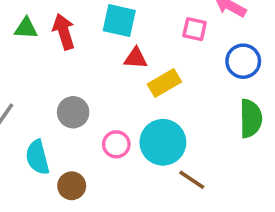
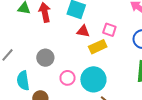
pink square: (195, 29) -> (109, 30), moved

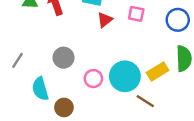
red triangle: (83, 31) -> (105, 20), turned -40
yellow rectangle: (98, 47) -> (158, 72), moved

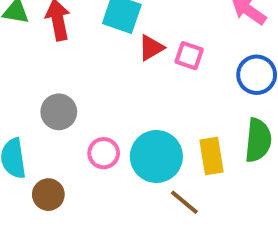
red triangle: (105, 20) -> (151, 48), moved
yellow rectangle: (158, 72) -> (212, 156), turned -75

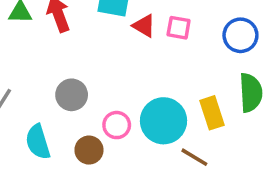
red triangle: (151, 48) -> (144, 26), turned -50
brown circle: (48, 195) -> (89, 150), moved

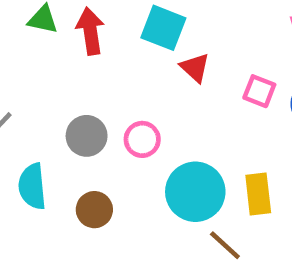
pink square: (179, 28) -> (259, 91), moved
pink circle: (117, 125) -> (142, 139), moved

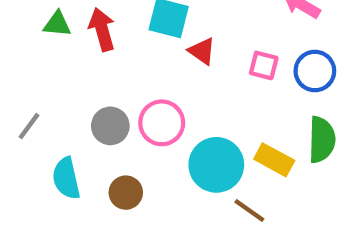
pink circle: (142, 139) -> (162, 123), size x1.4
yellow rectangle: (258, 194) -> (274, 160), turned -48

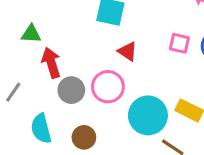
green triangle: (57, 24) -> (31, 34), moved
red arrow: (102, 29) -> (51, 63), moved
red triangle: (202, 51) -> (128, 51), moved

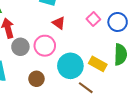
pink square: (179, 43) -> (93, 19), turned 32
brown circle: (84, 137) -> (36, 79), moved

